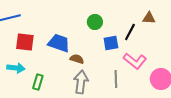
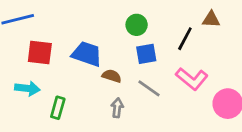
blue square: (111, 43) -> (146, 54), moved
gray line: (116, 79) -> (149, 88), moved, turned -54
gray arrow: (81, 82) -> (117, 108), size x0.6

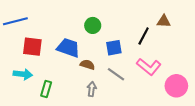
green circle: (137, 25) -> (93, 25), moved

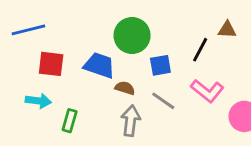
green circle: (93, 25) -> (132, 35), size x1.6
gray arrow: (92, 89) -> (131, 121), size x1.5

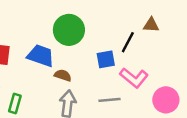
blue square: (160, 65) -> (106, 59), moved
gray line: (163, 101) -> (109, 100), moved, turned -40

